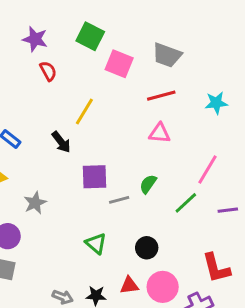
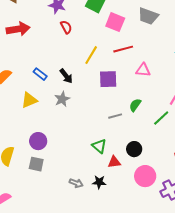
red line: (161, 96) -> (123, 49), moved
black arrow: (61, 142) -> (66, 76), moved
purple square: (95, 177) -> (108, 79), moved
gray star: (35, 203) -> (62, 99), moved
red triangle: (129, 285) -> (114, 162), moved

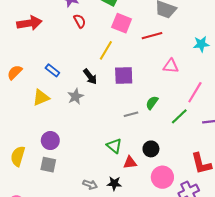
pink square: (115, 22) -> (122, 23), moved
red line: (123, 49) -> (152, 36), moved
pink triangle: (143, 70) -> (171, 66), moved
black arrow: (66, 76) -> (90, 77), moved

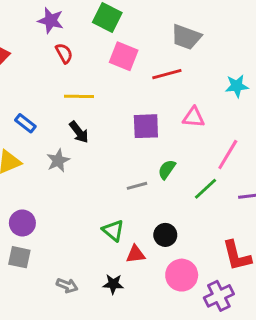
yellow line: (106, 50) -> (79, 96), moved, turned 60
purple square: (124, 76) -> (146, 126), moved
gray arrow: (90, 185) -> (67, 286), moved

